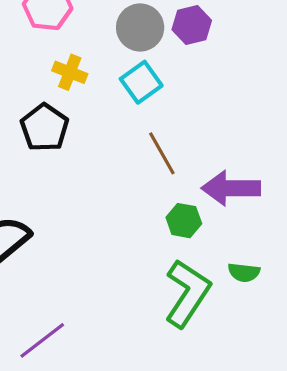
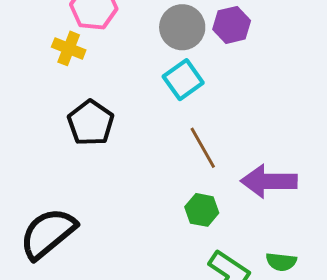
yellow cross: (70, 72) -> (69, 48), moved
green hexagon: (184, 221) -> (202, 210), moved

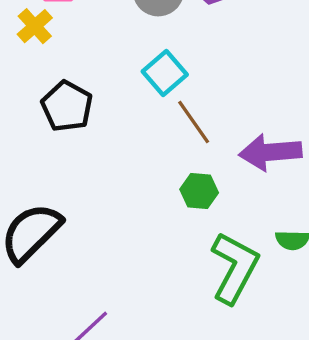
yellow cross: (69, 48) -> (35, 26), turned 32
cyan square: (183, 80) -> (165, 73), moved

